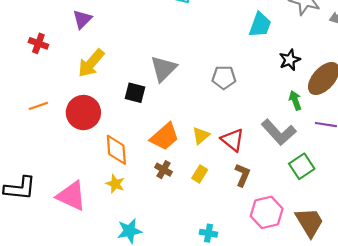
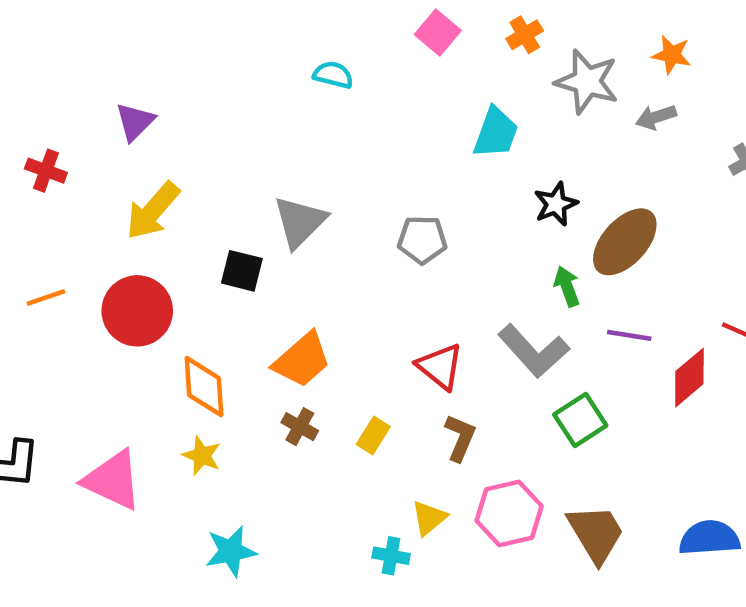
yellow triangle: (201, 136) -> (429, 518), moved

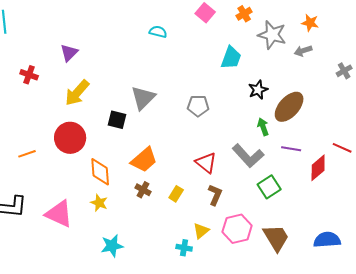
orange line: (46, 297) -> (27, 154), moved

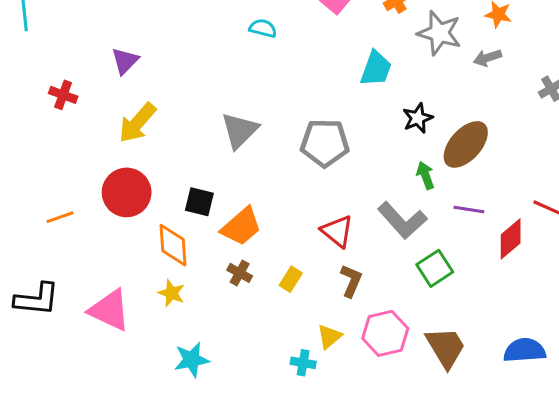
gray pentagon: (198, 106) -> (325, 143), size x1.4
black square: (117, 120) -> (199, 202), moved

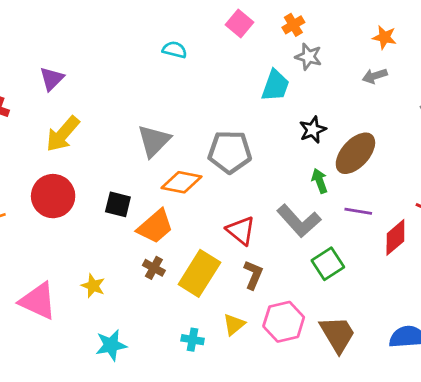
gray star: (439, 33) -> (309, 57), moved, size x0.7
orange diamond: (173, 245) -> (181, 182), moved, turned -75
yellow rectangle: (291, 279) -> (199, 273), size x2.0
cyan cross: (303, 363) -> (193, 340), moved

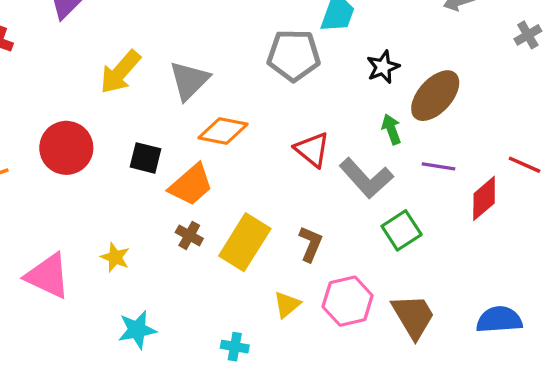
yellow arrow: (63, 134) -> (120, 72), moved
gray pentagon: (230, 152) -> (294, 55), moved
red triangle: (241, 231) -> (312, 150), moved
cyan cross: (193, 340) -> (235, 347), moved

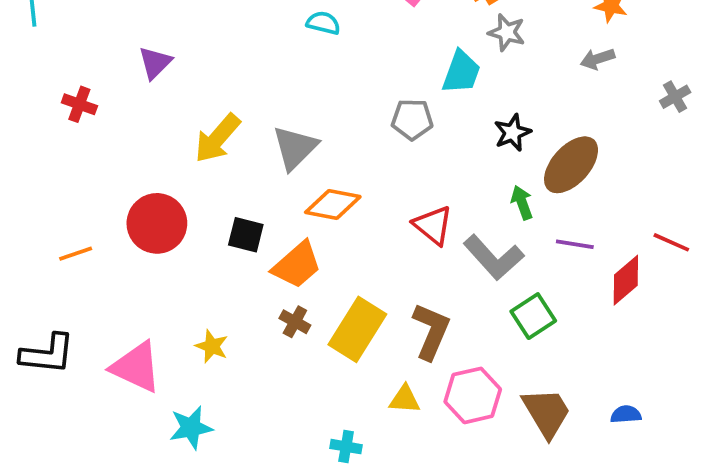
gray pentagon: (294, 55) -> (412, 119), size x0.7
brown L-shape: (311, 244) -> (431, 331), size x1.4
yellow triangle: (287, 304) -> (405, 399), turned 44
blue semicircle: (499, 320) -> (626, 414), moved, size x0.6
cyan star: (137, 330) -> (191, 428), moved

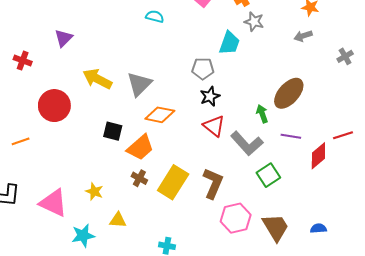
black star: (512, 133) -> (210, 96), moved
yellow arrow: (217, 138) -> (97, 79), turned 76
red circle: (157, 223) -> (54, 106), moved
red line: (671, 242) -> (343, 135), turned -42
yellow triangle: (405, 399) -> (118, 220), moved

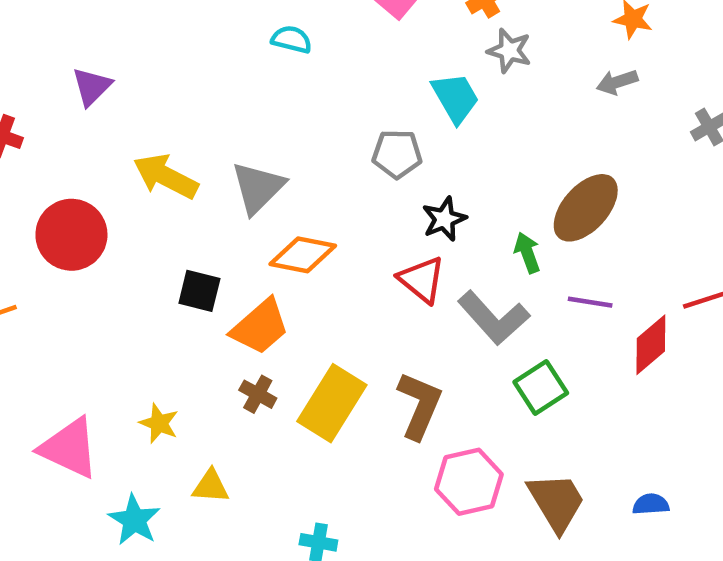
cyan trapezoid: (229, 43) -> (455, 98), turned -50
black star: (210, 96) -> (444, 219), moved
cyan star: (83, 236) -> (134, 520), turned -30

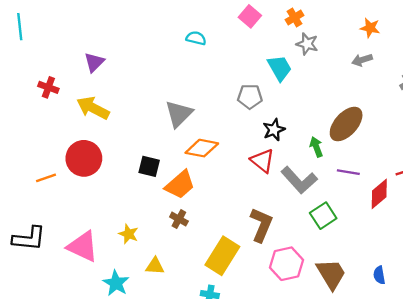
yellow arrow: (166, 176) -> (93, 108), moved
red circle: (71, 235) -> (84, 158), moved
yellow rectangle: (332, 403) -> (222, 256), moved
blue semicircle: (651, 504) -> (379, 275), turned -96

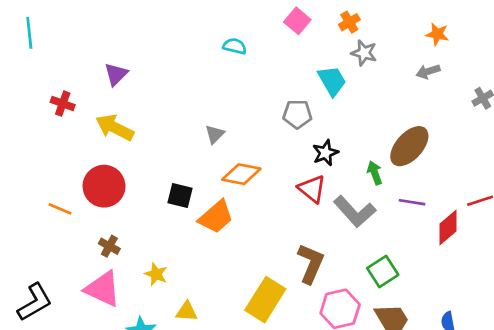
gray triangle: (179, 114) -> (215, 134), size x0.6
orange line: (46, 178) -> (60, 209), turned 42
green square: (323, 216) -> (383, 272), moved
brown cross: (179, 219) -> (109, 246), moved
black L-shape: (29, 239) -> (35, 302), moved, turned -36

